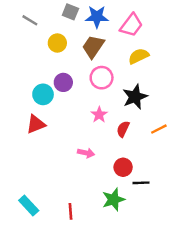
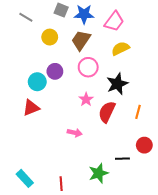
red semicircle: (123, 129) -> (107, 112), size x1.5
orange line: (159, 129) -> (138, 112), turned -48
red circle: (123, 167) -> (144, 145), moved

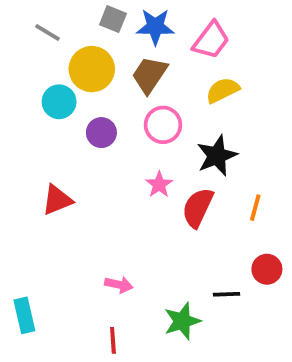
yellow circle: (50, 37) -> (92, 69), size x1.5
cyan circle: (37, 82) -> (59, 102), moved
pink arrow: (75, 133) -> (119, 285), moved
cyan rectangle: (25, 178) -> (24, 315), moved, turned 30

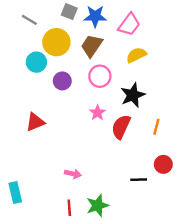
green star: (182, 321) -> (98, 205), moved

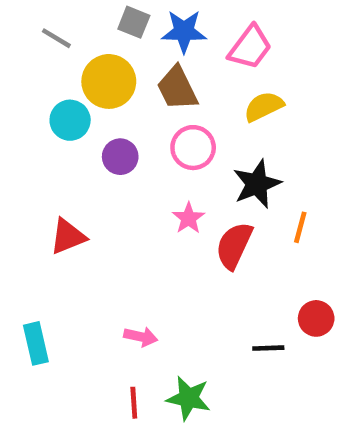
brown trapezoid: (92, 46) -> (177, 88), turned -60
orange line: (156, 127) -> (300, 227), moved
cyan rectangle: (15, 193) -> (36, 343), moved
green star: (98, 205) -> (189, 398), turned 30

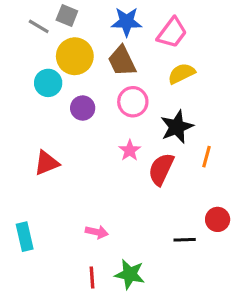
gray square: (134, 22) -> (67, 15), moved

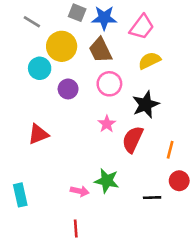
gray square: (67, 15) -> (77, 13), moved
orange line: (207, 157) -> (170, 150), moved
green star: (130, 274) -> (107, 181), moved

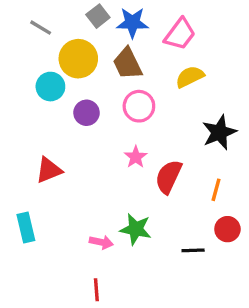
gray square: (77, 13) -> (98, 16), turned 30
black star: (146, 104) -> (219, 132), moved
cyan rectangle: (20, 195) -> (26, 227), moved

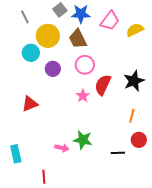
gray line: (41, 28) -> (25, 17), turned 32
yellow semicircle: (190, 77) -> (135, 30), moved
red semicircle: (168, 177) -> (103, 85), moved
cyan rectangle: (26, 227) -> (16, 154), moved
red line: (96, 290) -> (44, 177), moved

